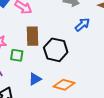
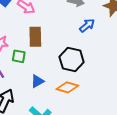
black hexagon: (56, 50) -> (72, 60), moved

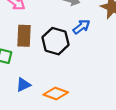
black hexagon: (72, 60) -> (56, 41), moved

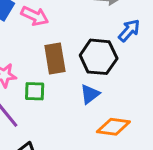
blue triangle: (23, 85) -> (90, 94), moved

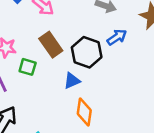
brown rectangle: (55, 58) -> (51, 45), turned -40
orange diamond: (113, 127) -> (84, 112), turned 76

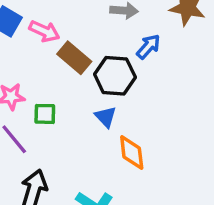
brown rectangle: (51, 45) -> (74, 58), moved
blue triangle: (72, 81) -> (106, 117), turned -36

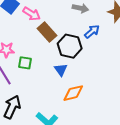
orange diamond: (132, 152) -> (73, 93), turned 75

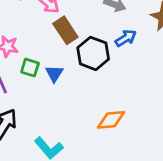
blue triangle: (61, 70) -> (54, 73), moved
orange diamond: (73, 93) -> (111, 120), moved

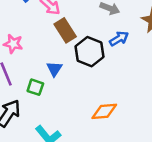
green square: (30, 68) -> (35, 87), moved

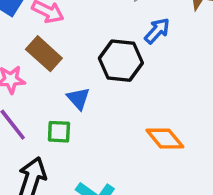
brown rectangle: (65, 30) -> (44, 54), moved
orange diamond: (104, 111) -> (165, 139), turned 70

